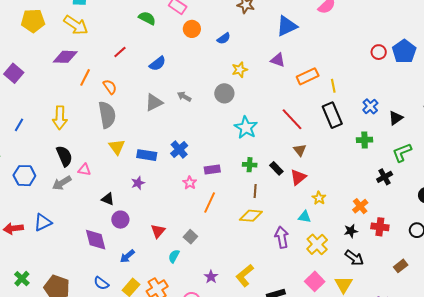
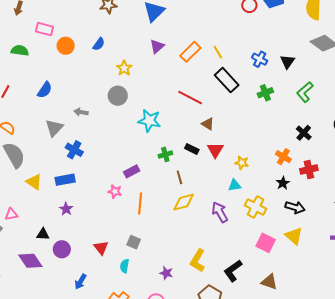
purple triangle: (278, 60) -> (157, 46), turned -42
blue cross: (179, 150) -> (74, 150), moved
black cross: (385, 177) -> (304, 133), moved
purple diamond: (96, 240) -> (30, 261), moved

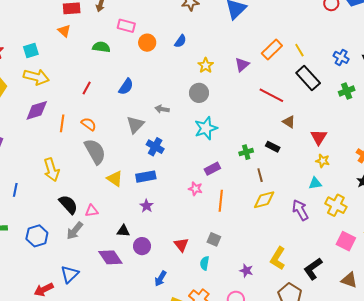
purple triangle: (157, 46) -> (242, 65), moved
cyan star: (149, 121) -> (206, 128), moved, turned -30
red triangle: (215, 150) -> (319, 137), moved

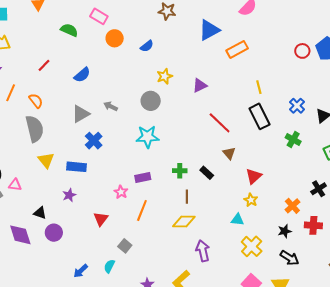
orange rectangle: (272, 50) -> (237, 49), moved
green cross: (347, 91) -> (293, 139), turned 35
purple arrow: (300, 210) -> (203, 251), moved
red triangle: (181, 245) -> (101, 219), moved
blue arrow: (160, 279) -> (81, 271), moved

